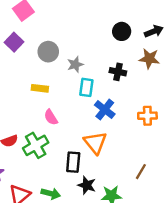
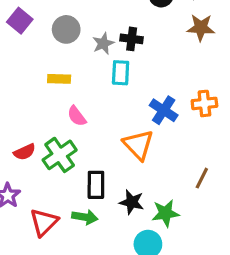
black cross: (118, 72) -> (132, 39), moved
blue cross: (105, 110) -> (164, 110), moved
black rectangle: (73, 162) -> (96, 185), moved

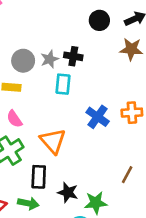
gray circle: (66, 29) -> (23, 61), moved
pink semicircle: (77, 116) -> (14, 119), moved
orange triangle: (138, 145) -> (53, 141), moved

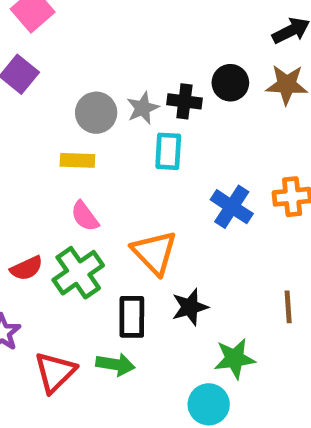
black circle: (99, 20) -> (230, 83), moved
brown line: (127, 175) -> (288, 307), turned -30
black star: (68, 192) -> (190, 307), moved, turned -30

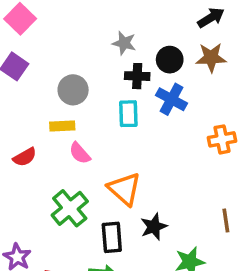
gray star: (143, 108) -> (124, 43), moved, turned -30
blue cross: (232, 207) -> (172, 99), moved
pink semicircle: (85, 216) -> (80, 153), moved
red semicircle: (27, 268) -> (25, 157), moved

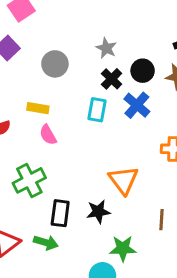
black cross: (137, 76) -> (112, 79), turned 30
gray circle: (73, 90) -> (55, 64), moved
orange triangle: (124, 189) -> (124, 180), moved

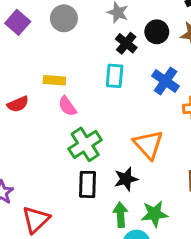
gray circle: (55, 64) -> (64, 18), moved
blue cross: (137, 105) -> (166, 81), moved
green cross: (29, 180) -> (85, 144), moved
green arrow: (46, 243) -> (120, 215), moved, turned -105

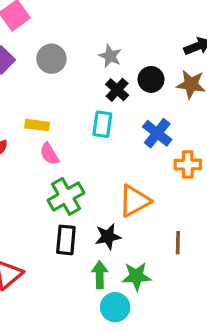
orange triangle: (148, 145) -> (134, 201), turned 40

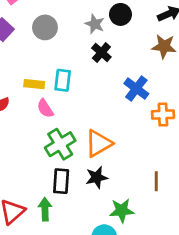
black circle: (151, 79) -> (120, 14), moved
cyan rectangle: (102, 124) -> (63, 80), moved
orange triangle: (134, 201) -> (99, 143), moved
green arrow: (100, 275) -> (45, 209), moved

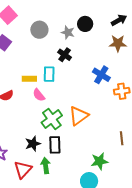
gray circle: (45, 27) -> (39, 30), moved
black cross: (101, 52) -> (65, 55), moved
black star: (97, 177) -> (33, 144), moved

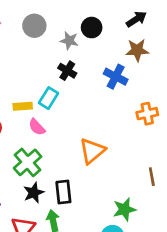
gray circle: (39, 30) -> (34, 26), moved
cyan rectangle: (49, 74) -> (49, 98), turned 35
blue cross: (101, 75) -> (116, 77), moved
green cross: (52, 119) -> (28, 162), moved

